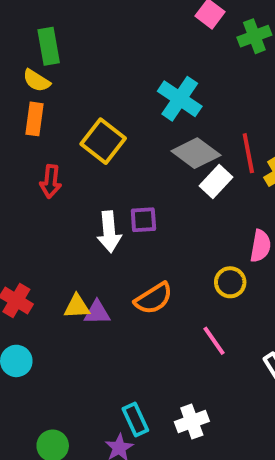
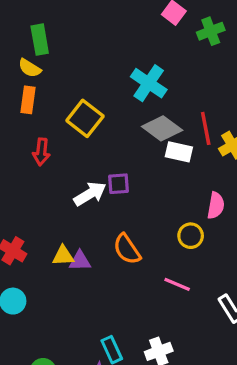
white rectangle: (216, 181) -> (179, 152), turned 60
white arrow: (109, 232) -> (90, 194), turned -116
orange semicircle: (154, 298) -> (127, 249), turned 88
pink line: (214, 341) -> (177, 284), turned -32

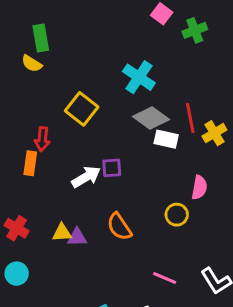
orange rectangle: (28, 100) -> (30, 163), moved
pink line: (177, 284) -> (165, 278), moved

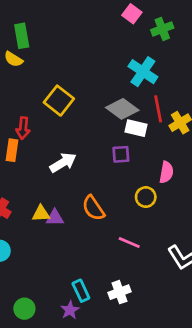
cyan cross: (139, 77) -> (143, 72), moved
purple square: (112, 168) -> (121, 154), moved
pink line: (165, 278) -> (129, 242), moved

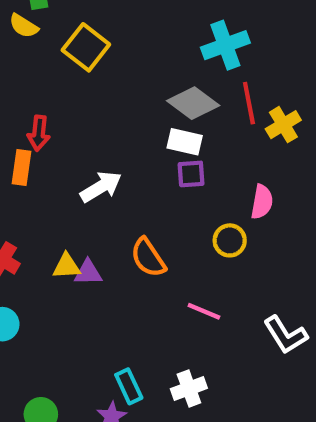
cyan cross: (143, 72) -> (225, 45), turned 36
yellow square: (59, 101) -> (86, 47), moved
white rectangle: (136, 128) -> (185, 142), moved

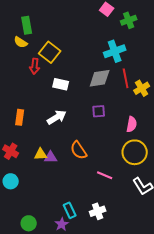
gray diamond: (193, 103) -> (100, 78), turned -45
red arrow: (39, 133) -> (35, 66), moved
white rectangle: (185, 142) -> (61, 84), moved
orange rectangle: (22, 167) -> (20, 117), moved
yellow circle: (230, 240) -> (135, 152), moved, size x1.6

